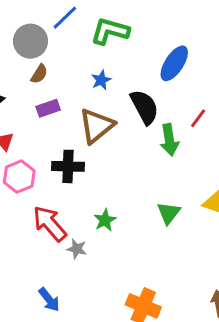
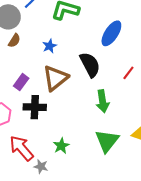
blue star: (101, 80) -> (49, 46), moved
purple rectangle: (48, 108) -> (21, 82), moved, turned -35
green arrow: (169, 140) -> (103, 101), moved
green triangle: (169, 213) -> (107, 141), size x1.4

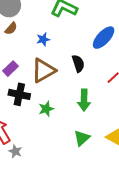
black semicircle: (90, 65) -> (78, 63), size x0.7
green triangle: (107, 141) -> (82, 138), size x0.7
green star: (61, 146) -> (46, 109), moved

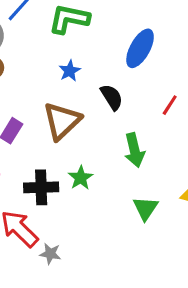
blue star: (43, 39) -> (70, 71), moved
black cross: (19, 94) -> (41, 187), moved

